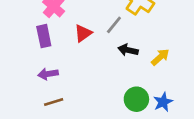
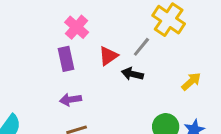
black arrow: (128, 50) -> (132, 74), moved

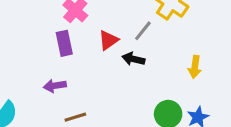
yellow arrow: (191, 82) -> (195, 67), turned 140
purple arrow: (71, 100) -> (55, 86), moved

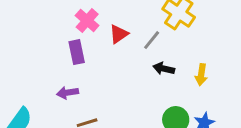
red triangle: (108, 40) -> (119, 34), moved
black arrow: (133, 59) -> (164, 69), moved

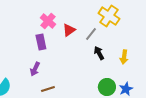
black arrow: (164, 69) -> (99, 53), turned 48
purple arrow: (68, 93) -> (35, 69), turned -56

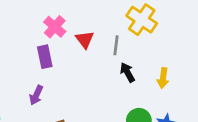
red triangle: (69, 30) -> (85, 40), turned -32
gray line: (91, 34) -> (116, 45), turned -32

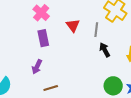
pink cross: (55, 27) -> (41, 13), moved

